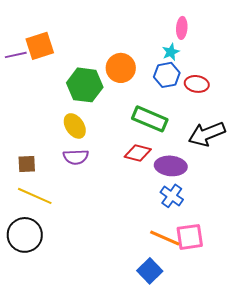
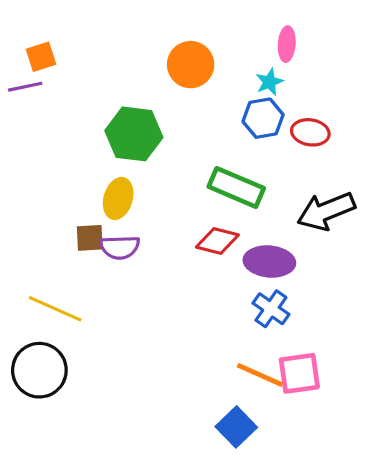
orange square: (40, 46) -> (41, 57), moved, size x0.7
orange circle: (121, 68) -> (191, 65), moved
yellow ellipse: (75, 126) -> (118, 198), turned 50
brown square: (27, 164) -> (90, 238), moved

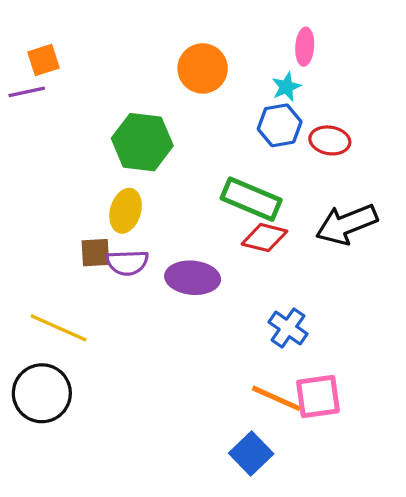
red diamond: (217, 241) -> (265, 238), moved
purple ellipse: (269, 262) -> (193, 278), moved

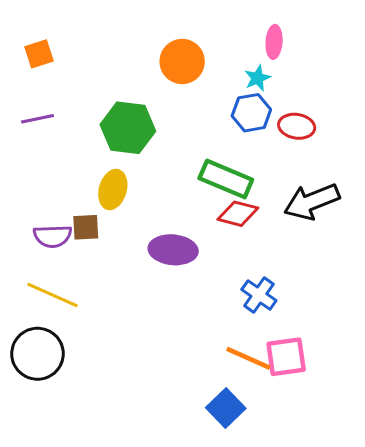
purple line: (27, 92) -> (37, 119), moved
purple semicircle: (127, 263) -> (53, 236), moved

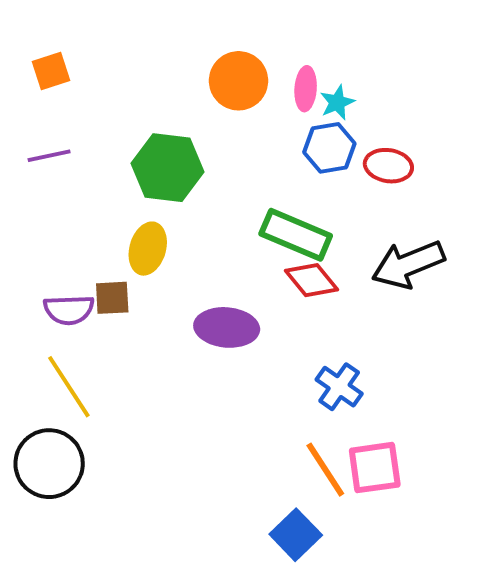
pink ellipse: (274, 42) -> (306, 89), moved
red diamond: (238, 214) -> (312, 280), turned 36
yellow line: (53, 295) -> (69, 387), turned 33
orange line: (248, 358) -> (325, 470), turned 33

